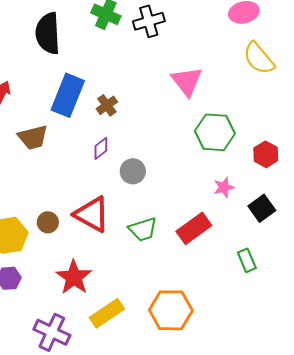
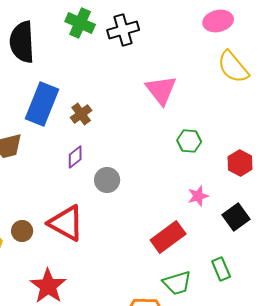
green hexagon: (215, 132) -> (189, 141), size x0.6
green trapezoid: (143, 229) -> (177, 283), moved

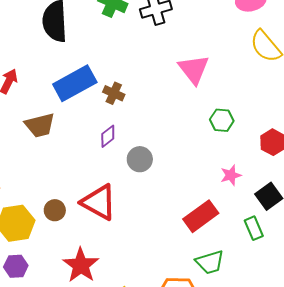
blue rectangle: (42, 104) -> (75, 83), turned 39
brown cross: (81, 114) -> (114, 93), turned -30
green rectangle: (221, 269) -> (254, 228), moved

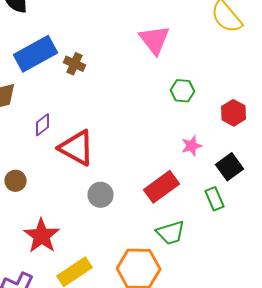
purple diamond: (108, 136) -> (43, 125), moved
gray circle: (140, 159) -> (101, 195), moved
red triangle: (99, 202) -> (77, 148), moved

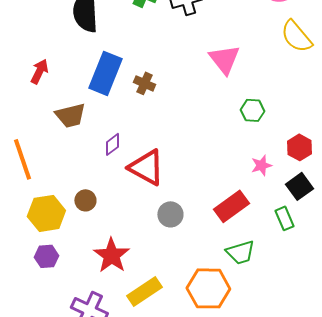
blue rectangle: (36, 54) -> (105, 73), turned -39
red hexagon: (234, 113) -> (299, 147), moved

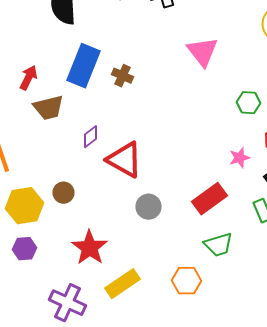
red arrow: (39, 71) -> (28, 78), moved
green hexagon: (252, 110) -> (248, 103), moved
orange hexagon: (208, 288) -> (186, 281), size x0.7

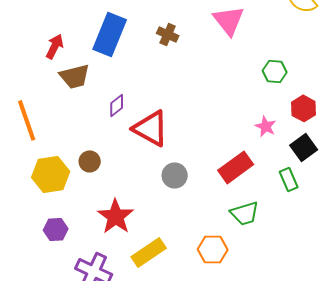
brown cross: (122, 76) -> (168, 34), moved
pink star: (240, 158) -> (266, 126), turned -30
purple hexagon: (24, 249) -> (56, 229), moved

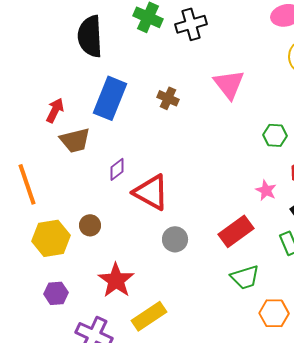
orange hexagon: (213, 249) -> (274, 313), moved

